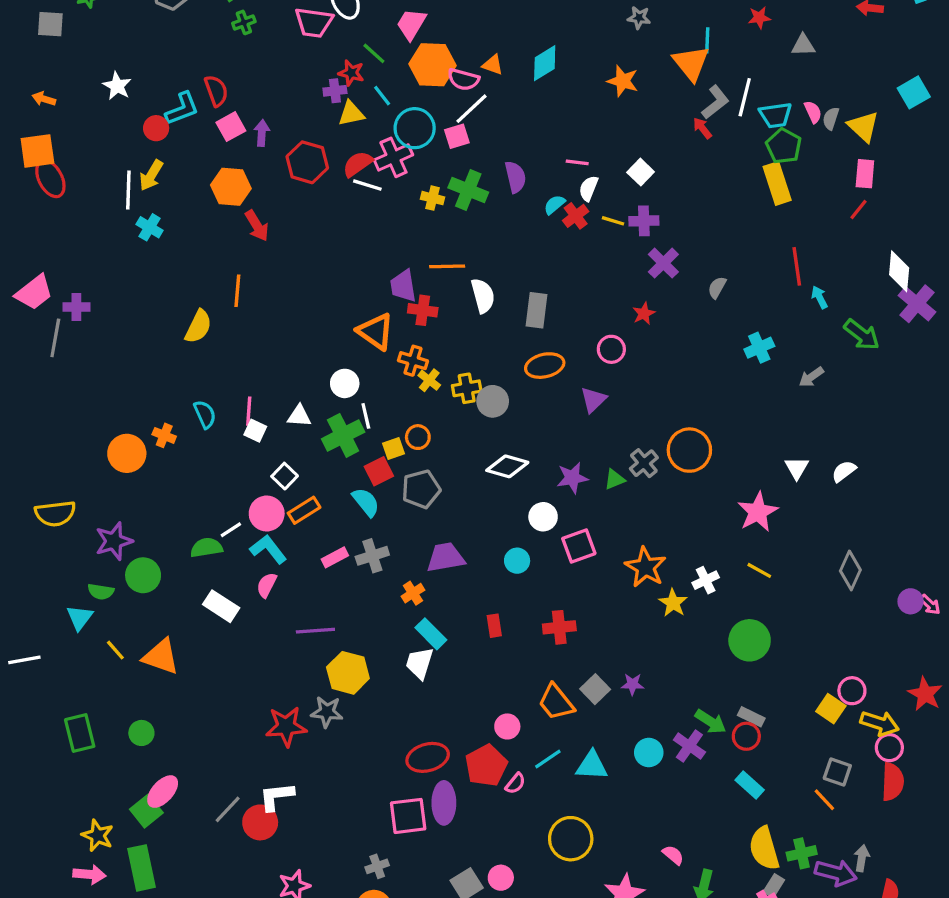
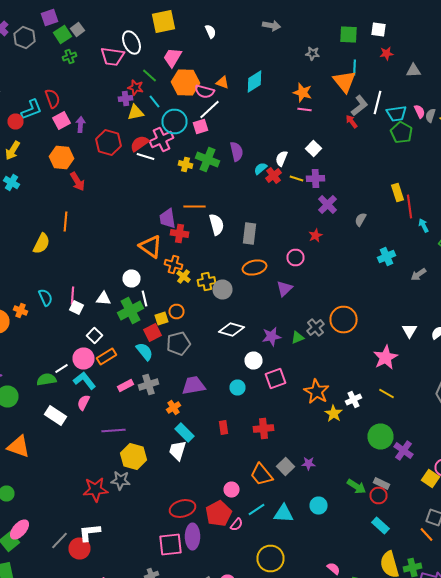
pink line: (577, 162) -> (304, 110), moved
yellow rectangle: (777, 183) -> (398, 192), moved, size x0.7
purple cross: (689, 746) -> (404, 450), moved

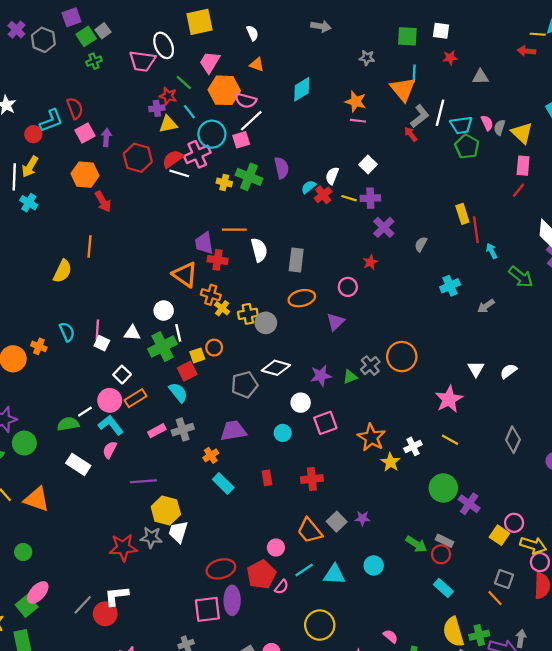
orange triangle: (222, 82) -> (257, 65), moved
gray pentagon: (178, 344) -> (244, 385), moved
white trapezoid: (178, 450) -> (178, 532), moved

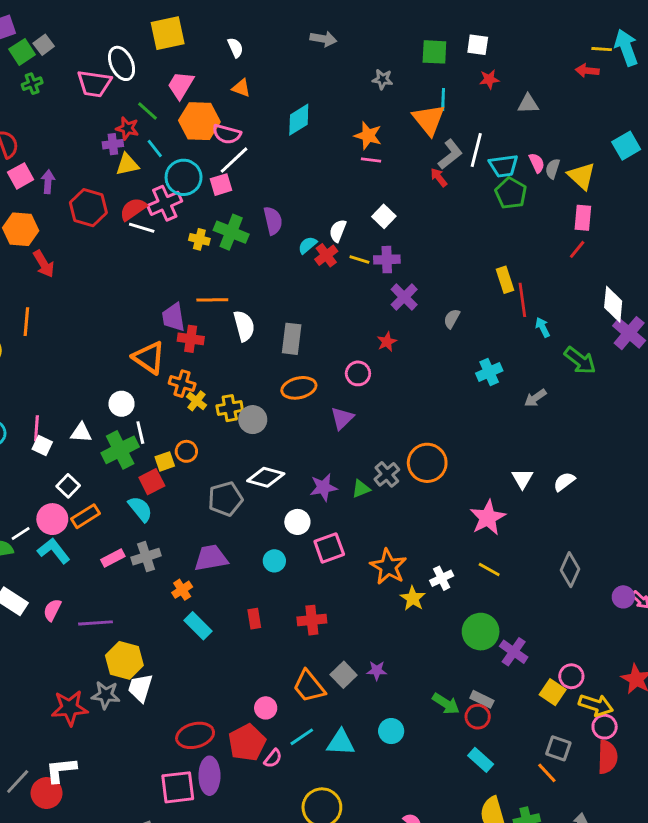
pink semicircle: (110, 450) -> (52, 610), moved

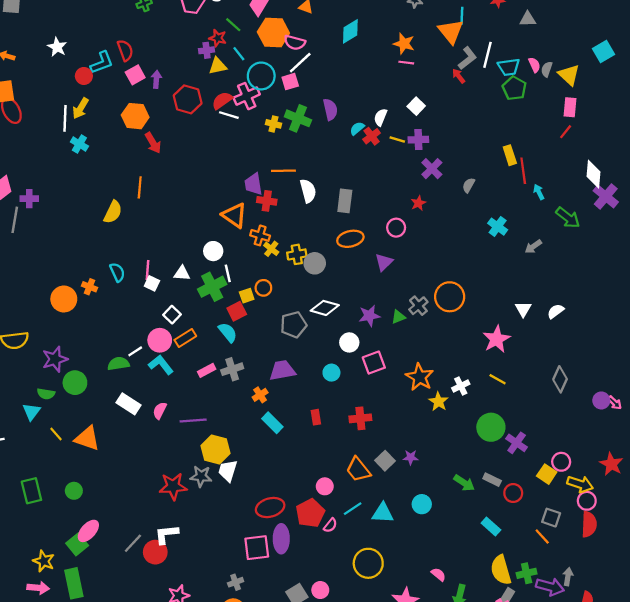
cyan cross: (489, 372) -> (498, 227), turned -30
red circle: (478, 717) -> (513, 493), moved

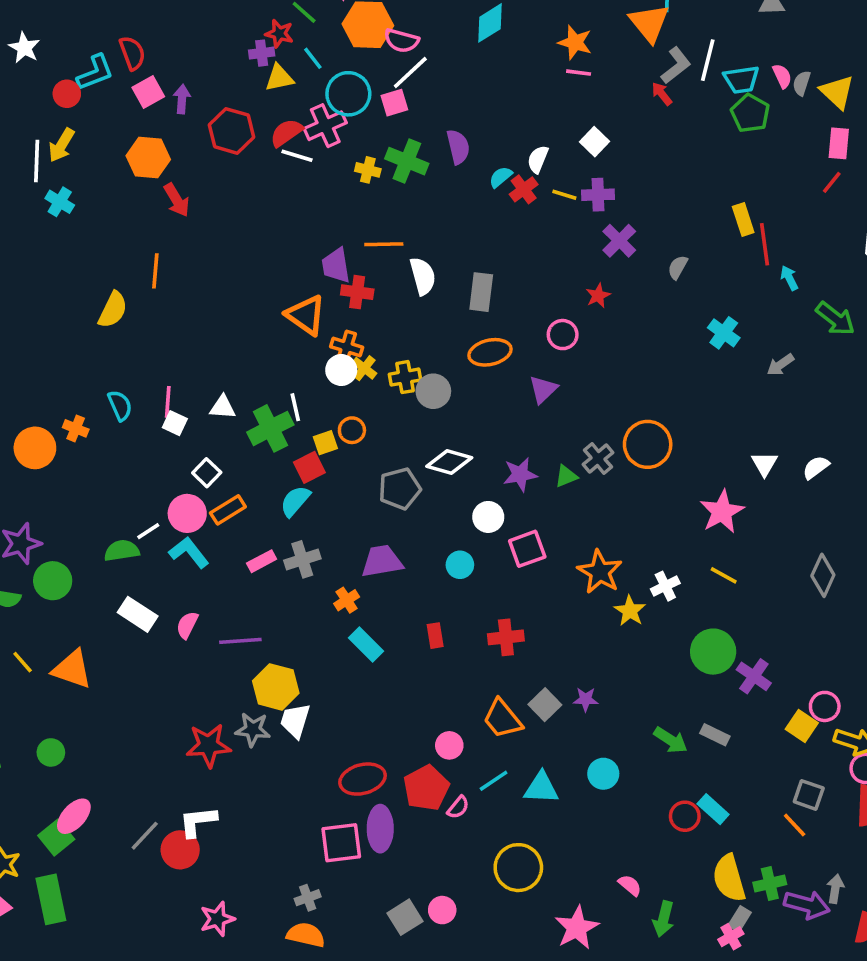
white circle: (213, 251) -> (341, 370), moved
cyan semicircle: (228, 332) -> (295, 501), turned -100
red circle: (513, 493) -> (685, 816), moved

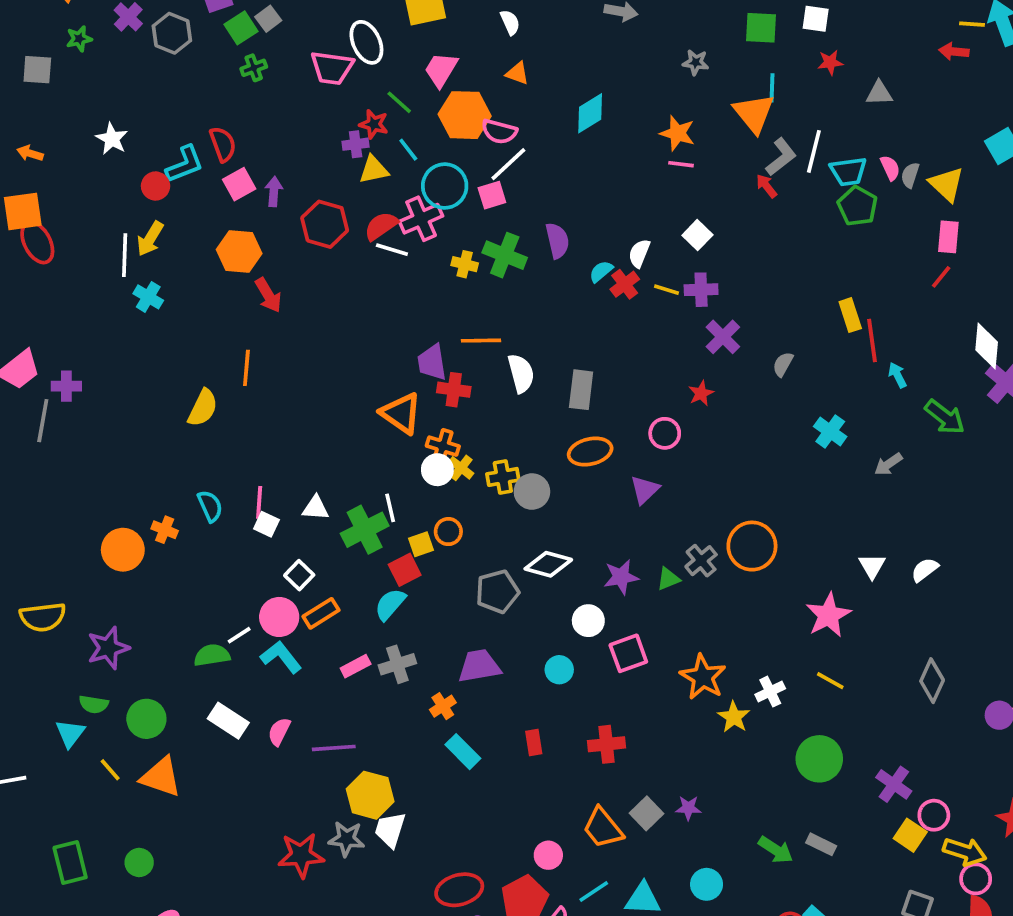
green circle: (53, 581) -> (146, 719), moved
purple cross: (754, 676) -> (894, 784), moved

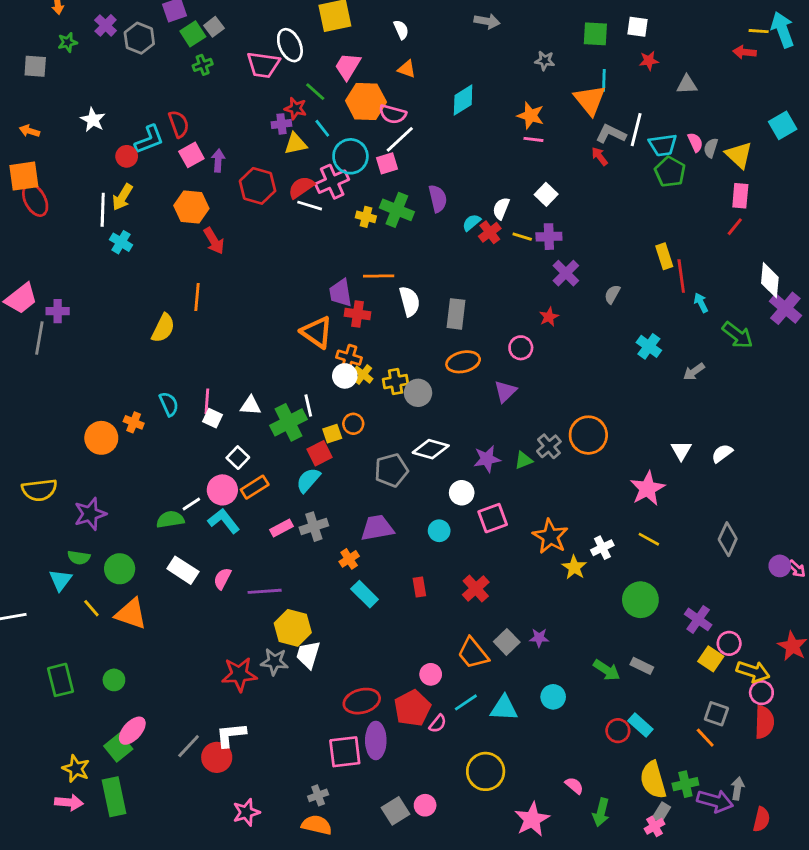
gray L-shape: (781, 157) -> (611, 134), turned -116
red cross: (606, 744) -> (476, 588), turned -36

